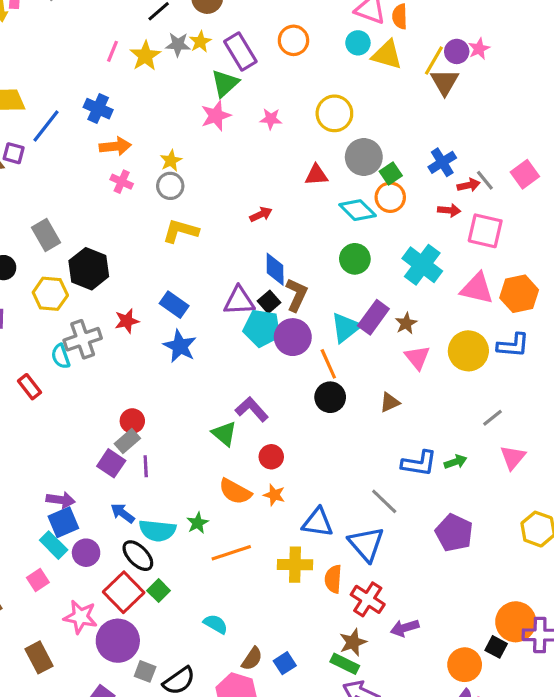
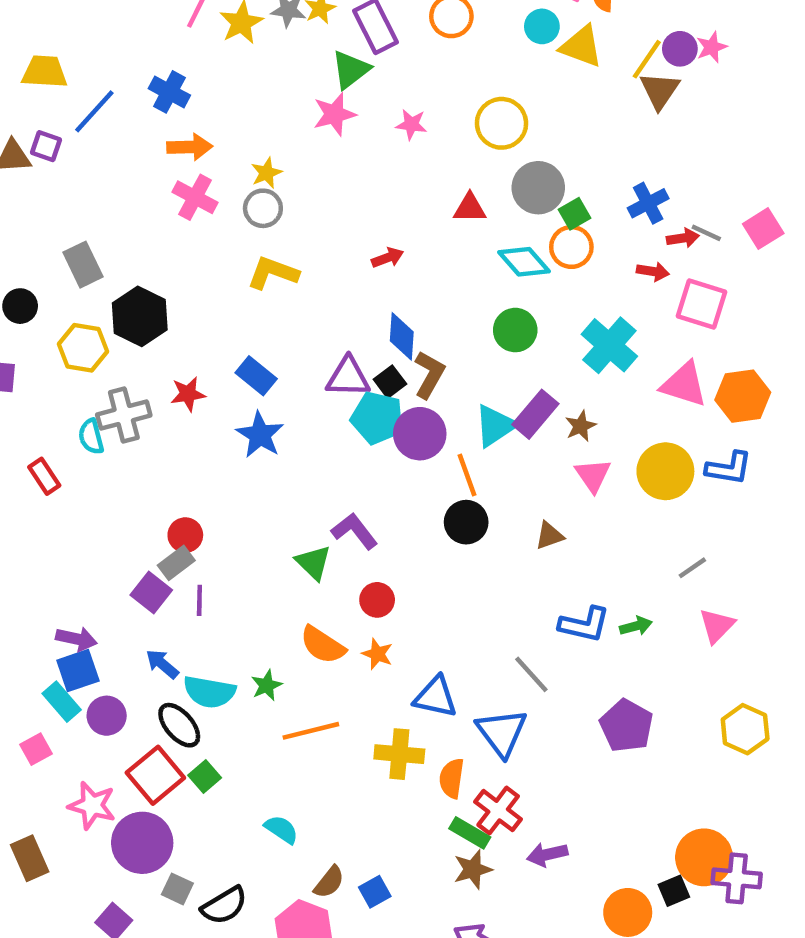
gray line: (485, 180) -> (706, 233), turned -30
pink cross: (122, 182) -> (195, 197), size x1.4
black square: (496, 647) -> (674, 891), turned 35
green rectangle: (345, 664) -> (470, 833), moved

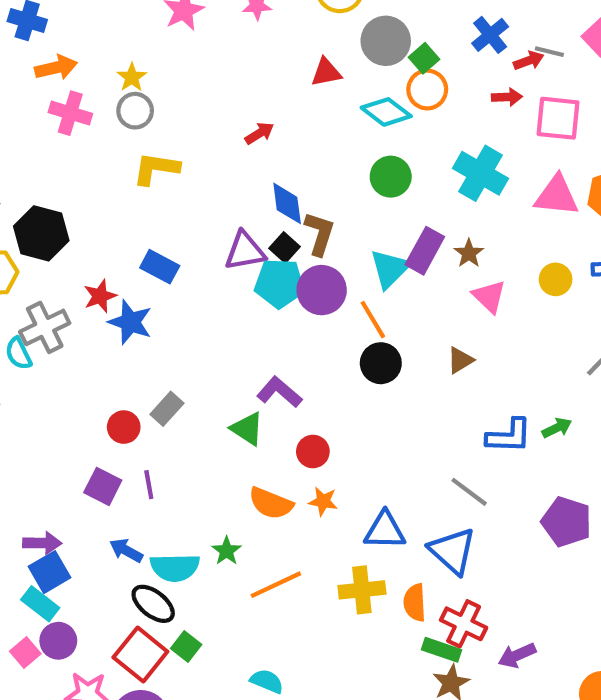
blue star: (260, 435) -> (130, 322), moved
yellow circle: (665, 471) -> (556, 279), size x0.6
gray rectangle: (176, 563) -> (167, 409), moved
purple circle: (107, 716) -> (58, 641), moved

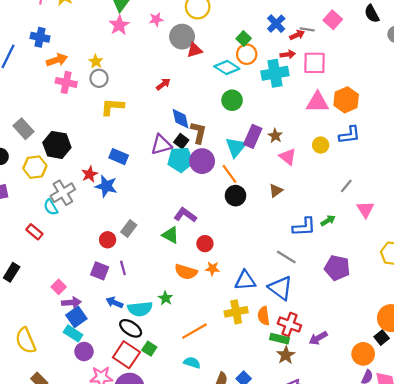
gray circle: (386, 41) -> (182, 37), moved
cyan cross: (481, 173) -> (275, 73), moved, turned -35
orange line: (276, 585) -> (194, 331), moved
pink square: (25, 652) -> (59, 287), moved

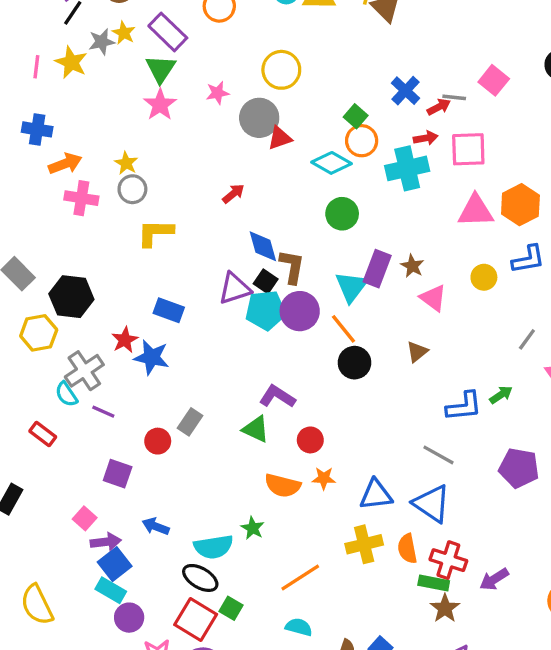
purple line: (123, 268) -> (103, 412), moved, turned -48
purple square: (100, 271) -> (118, 474), moved
blue arrow: (114, 302) -> (156, 526), moved

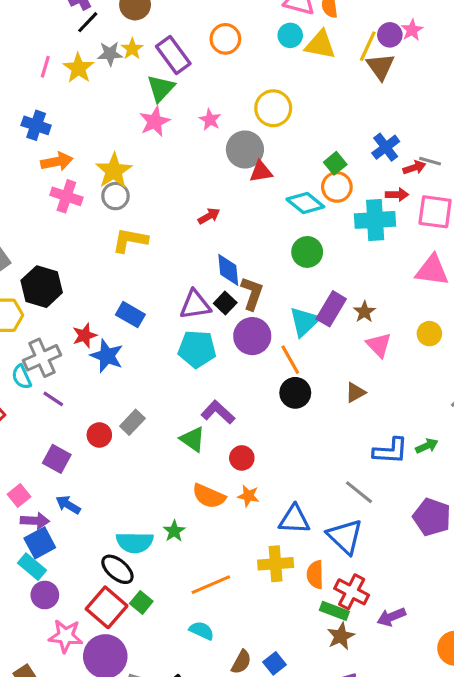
pink star: (217, 93) -> (210, 120), turned 30
yellow star: (126, 163) -> (114, 171), size x1.6
cyan pentagon: (266, 310) -> (197, 349), moved
blue arrow: (156, 526) -> (68, 505), moved

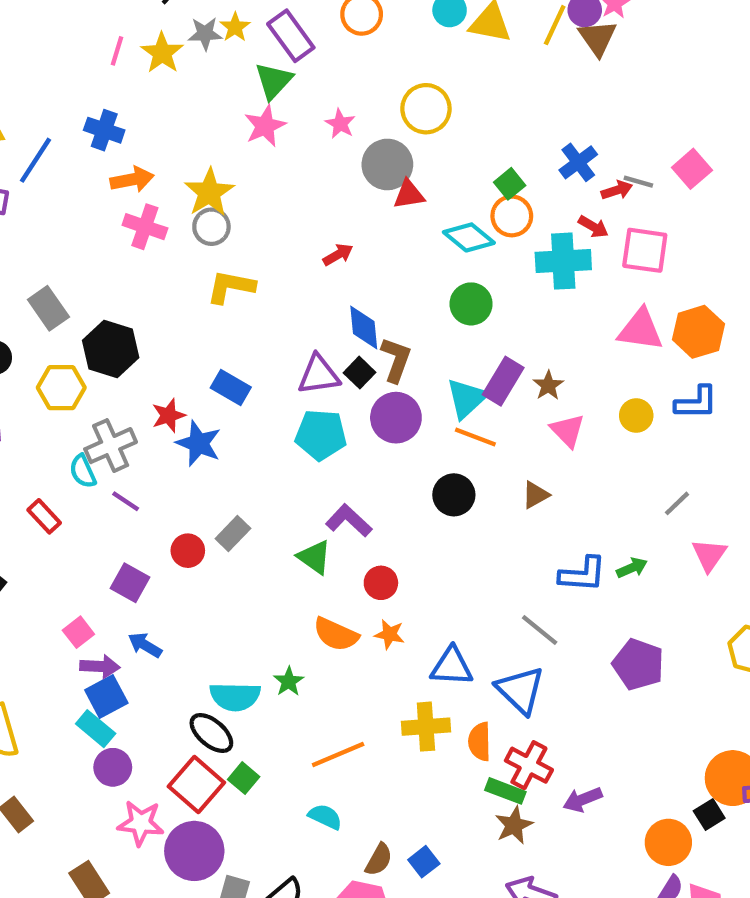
brown triangle: (381, 67) -> (598, 38), moved
red arrow: (397, 195) -> (593, 227), turned 30
orange line: (290, 360) -> (475, 437), moved, turned -40

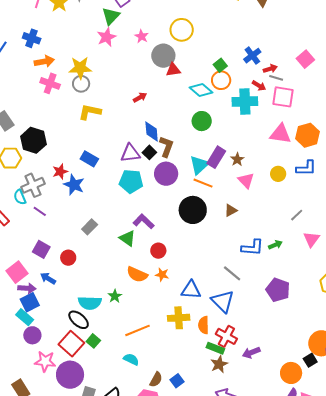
gray line: (638, 182) -> (276, 78), moved
yellow star: (209, 192) -> (80, 68), turned 30
black circle: (454, 495) -> (193, 210), size x1.4
red circle: (188, 551) -> (68, 258), moved
pink square: (78, 632) -> (17, 272), size x1.5

